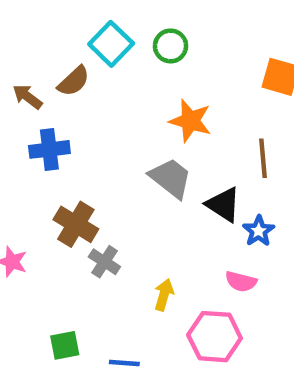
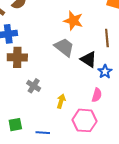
brown cross: (76, 224) -> (17, 57), moved, turned -30
pink semicircle: (241, 282) -> (97, 95), turned -88

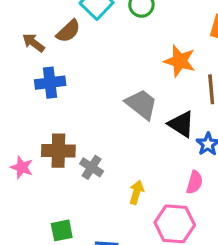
orange star: (73, 21) -> (180, 61), moved
brown cross: (17, 57) -> (58, 151), moved

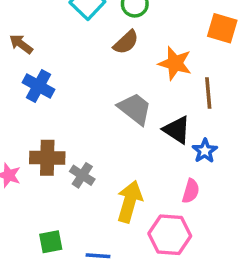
brown semicircle: (68, 31) -> (126, 42), moved
blue cross: (50, 83) -> (38, 86), turned 36
yellow arrow: (136, 192) -> (130, 202), size x1.6

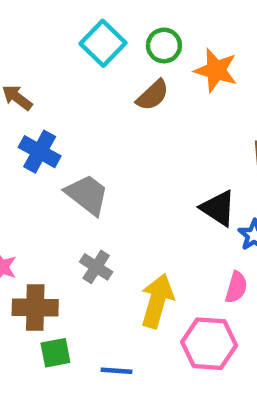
orange star: (175, 63) -> (216, 70), moved
gray trapezoid: (135, 109) -> (87, 195), moved
brown cross: (47, 158) -> (35, 308), moved

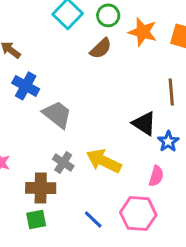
yellow arrow: (157, 301) -> (104, 161), moved, turned -80
brown cross: (35, 308) -> (41, 188), moved
blue line: (116, 371) -> (93, 220), moved, turned 40

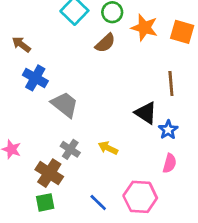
yellow arrow: (104, 161) -> (108, 148), size x0.6
pink semicircle: (156, 176) -> (170, 163), moved
brown cross: (41, 188) -> (49, 173), turned 32

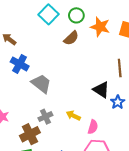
gray cross: (70, 149) -> (45, 117), turned 32
pink semicircle: (170, 163) -> (93, 127), moved
brown cross: (49, 173) -> (30, 134), turned 30

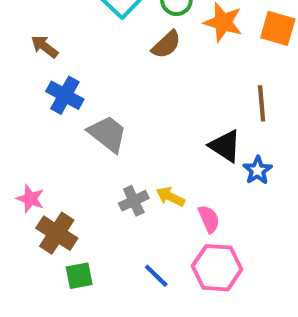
gray cross: (45, 117) -> (134, 201), moved
pink semicircle: (93, 127) -> (209, 219), turned -40
brown cross: (30, 134) -> (57, 233), moved, turned -30

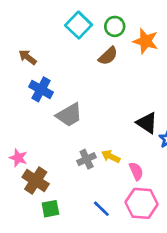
gray trapezoid: (107, 134) -> (69, 115), turned 112

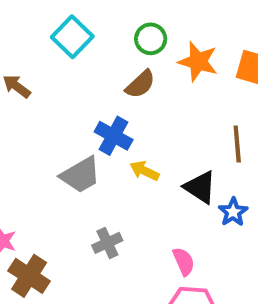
cyan square: (79, 25) -> (72, 37), moved
blue cross: (41, 89) -> (114, 136), moved
yellow arrow: (111, 156) -> (144, 171), moved

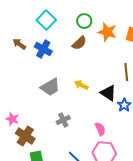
blue cross: (114, 136) -> (43, 49), moved

